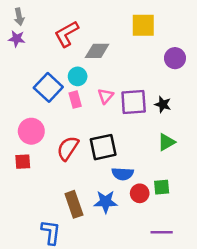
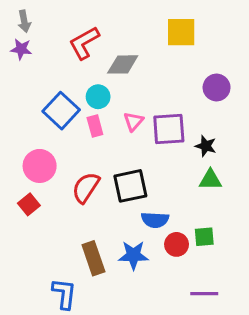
purple circle: (175, 58) -> (217, 87), moved
black star: (163, 104) -> (206, 146), moved
green triangle: (166, 142) -> (210, 180), turned 30
red square: (23, 162) -> (29, 204), turned -35

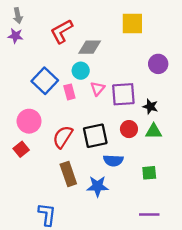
cyan circle: (98, 97) -> (81, 71), moved
red circle: (177, 244) -> (129, 129), moved
brown rectangle: (93, 258) -> (68, 174), moved

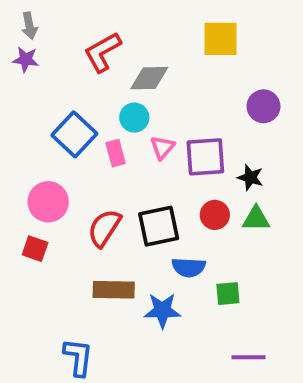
red square: (21, 149) -> (35, 249), turned -32
green square: (149, 173) -> (228, 294), moved
brown rectangle: (68, 174) -> (114, 290), turned -70

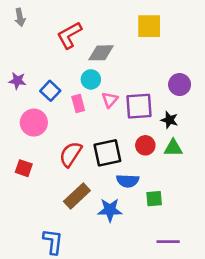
purple star: (26, 59) -> (17, 81), moved
purple circle: (264, 106) -> (180, 85), moved
blue square: (74, 134) -> (50, 91), size x0.7
pink circle: (48, 202) -> (34, 123), moved
brown rectangle: (114, 290) -> (77, 196), turned -44

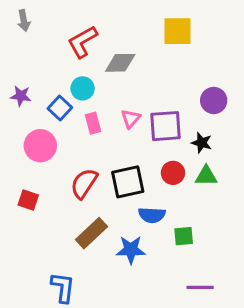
cyan circle: (91, 79) -> (83, 88), moved

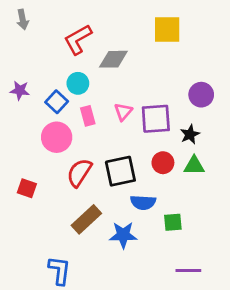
black star: (202, 143) -> (190, 134), turned 30
pink circle: (40, 146) -> (57, 137), moved

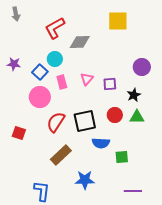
purple square: (156, 119) -> (110, 84), size x0.6
blue star: (123, 235) -> (85, 180), moved

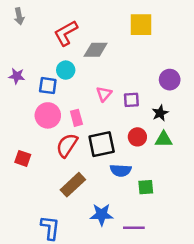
blue square: (40, 72) -> (48, 86), turned -35
pink rectangle: (62, 82) -> (76, 118), moved
purple line: (133, 191) -> (134, 228), moved

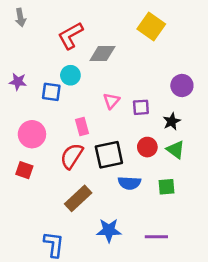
yellow square: (141, 25) -> (151, 27), turned 35
pink circle: (48, 115) -> (32, 134), moved
green triangle: (164, 139) -> (176, 150), turned 36
green square: (146, 187) -> (167, 187), moved
purple line: (134, 228) -> (156, 237), moved

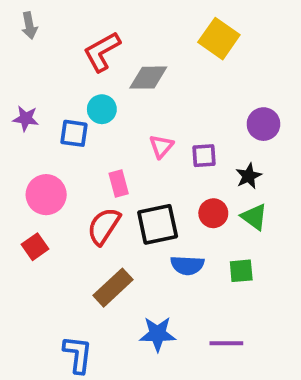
red square: (24, 170) -> (35, 247), turned 36

